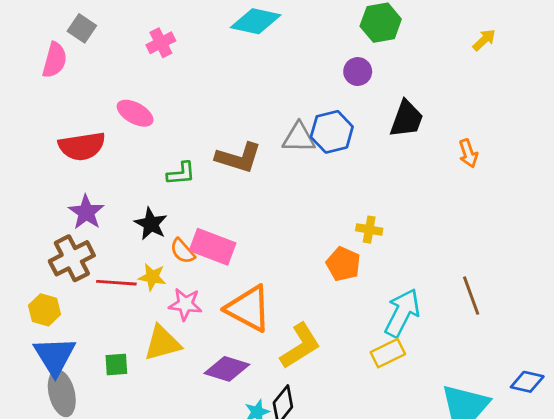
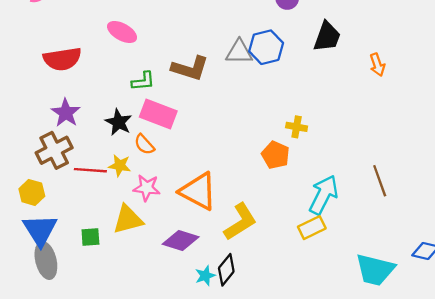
pink ellipse: (135, 113) -> (122, 32), moved
pink rectangle: (213, 247) -> (158, 114), moved

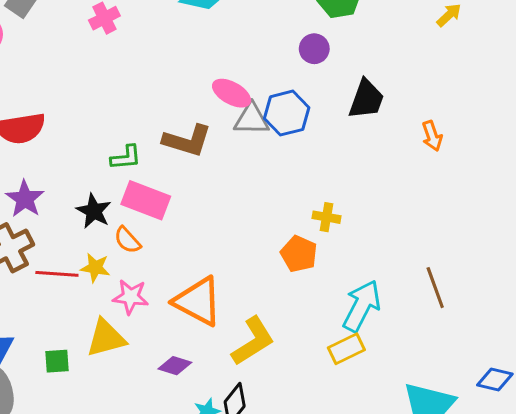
pink ellipse: (122, 32) -> (232, 93), moved
purple diamond: (181, 240) -> (175, 366), size x0.7

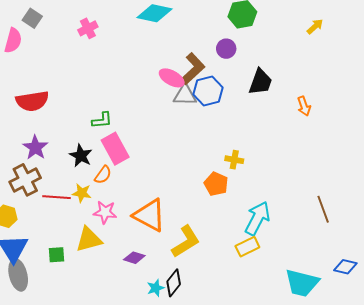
brown L-shape: (187, 141) -> (193, 69), moved, turned -60
pink rectangle: (146, 200) -> (115, 149), turned 40
orange semicircle: (127, 240) -> (103, 175), turned -102
brown line: (435, 288) -> (323, 209), moved

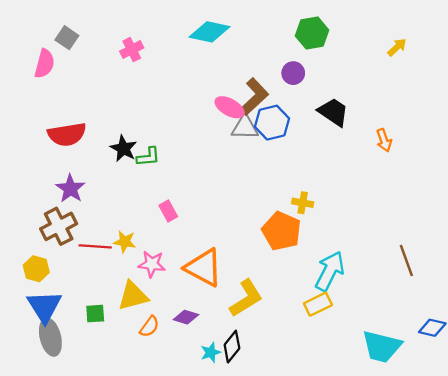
black trapezoid: (261, 82) -> (333, 112), turned -76
pink rectangle: (115, 149) -> (168, 211), moved, size x0.6
black star: (81, 156) -> (123, 149), moved
orange semicircle: (103, 175) -> (149, 327), moved
orange pentagon: (216, 184) -> (281, 231), size x1.4

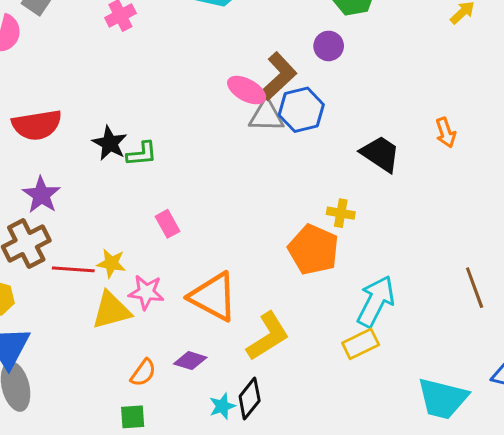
black trapezoid: (333, 112) -> (380, 154), moved
yellow triangle: (133, 296) -> (111, 310), moved
green square: (95, 314) -> (133, 417), moved

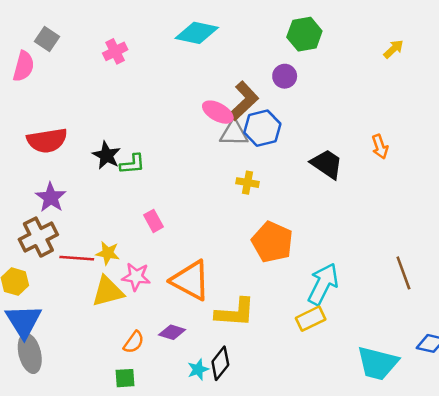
yellow cross: (341, 213) -> (248, 183), moved
yellow L-shape: (268, 336) -> (235, 313), turned 36

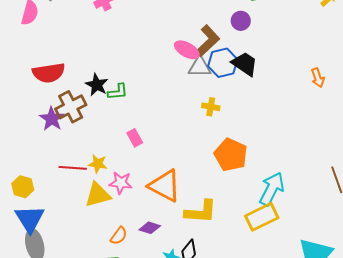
black trapezoid: (327, 164) -> (245, 64), moved
brown cross: (38, 237) -> (71, 107), moved
yellow rectangle: (311, 319) -> (262, 217), size x1.4

